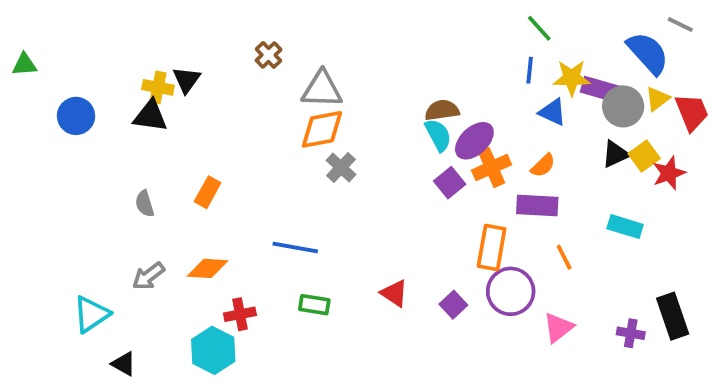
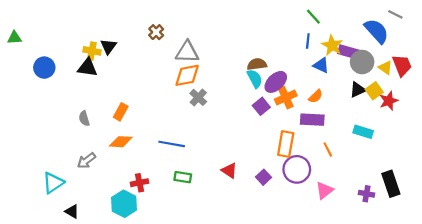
yellow star: (572, 78) -> (332, 45), turned 30
yellow triangle: (657, 99) -> (385, 68), moved, turned -48
orange diamond: (208, 268) -> (121, 142), moved

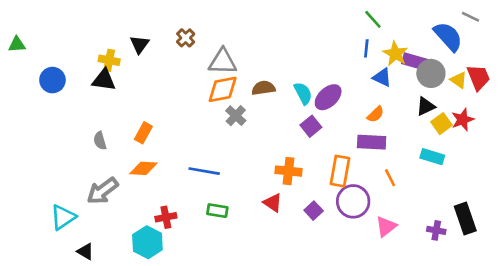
black triangle: (109, 47) -> (139, 44), moved
brown semicircle: (257, 64) -> (263, 88), moved
yellow square: (374, 91) -> (442, 124), moved
orange cross: (286, 97) -> (289, 171), moved, turned 30
gray arrow: (86, 161) -> (103, 191), size x1.4

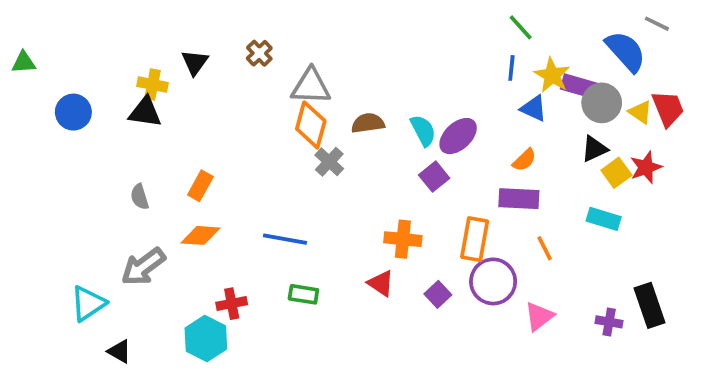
orange diamond: (223, 89) -> (311, 125), turned -64

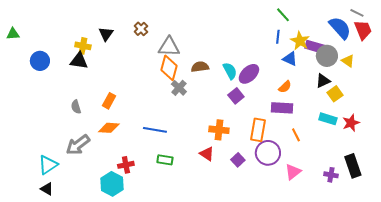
red trapezoid: (668, 108) -> (363, 30), moved
red star: (646, 167) -> (351, 123), moved
black triangle: (119, 351) -> (47, 189), moved

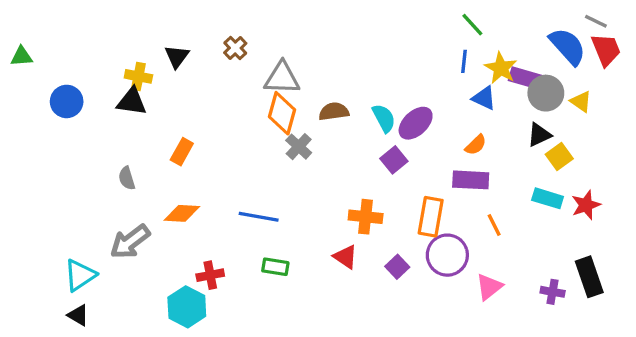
orange rectangle: (109, 101) -> (182, 152), moved

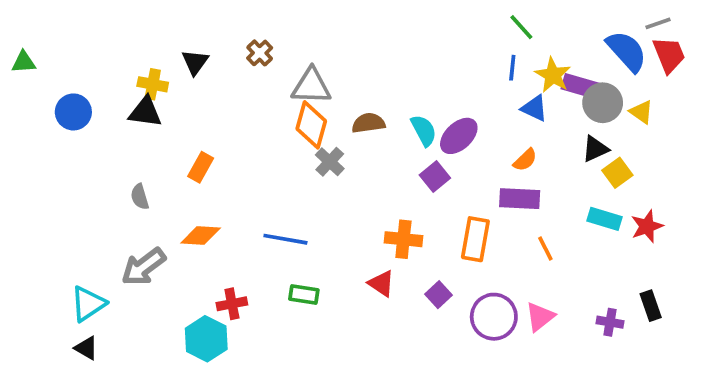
gray line: (596, 21) -> (658, 23), turned -45
purple circle: (447, 255) -> (494, 317), moved
black rectangle: (589, 277) -> (651, 306), size x0.7

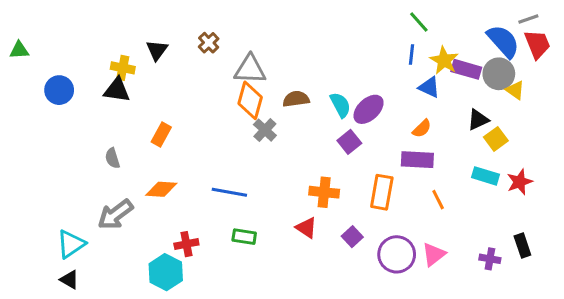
gray circle: (603, 103) -> (499, 74), moved

